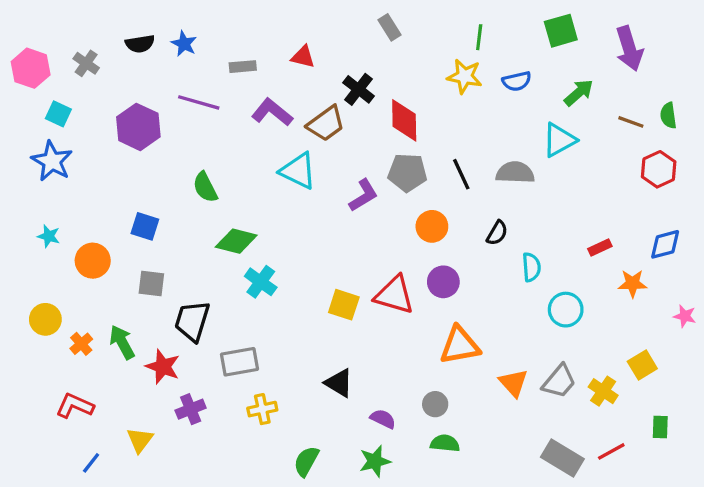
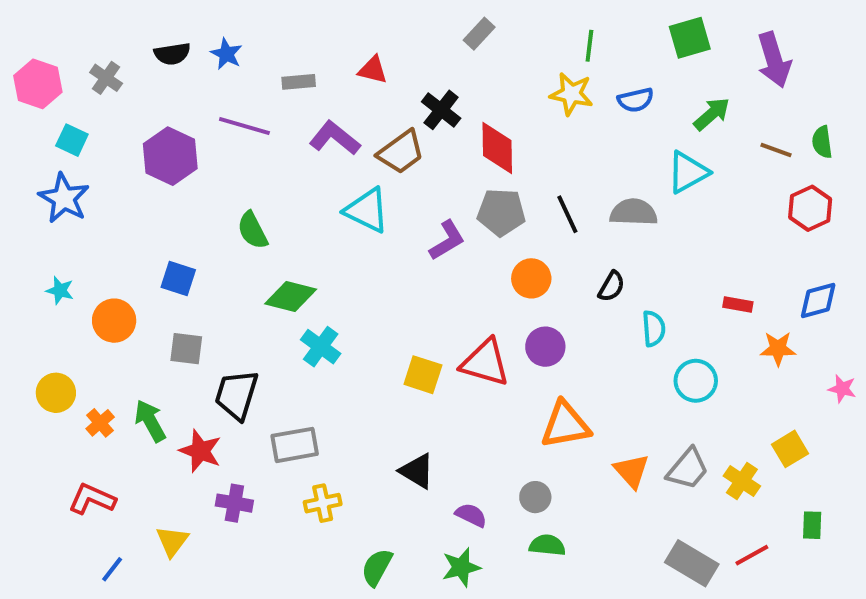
gray rectangle: (390, 27) -> (479, 34), turned 75
red rectangle: (600, 248) -> (738, 305), turned 35
purple cross: (191, 409) -> (234, 503), turned 32

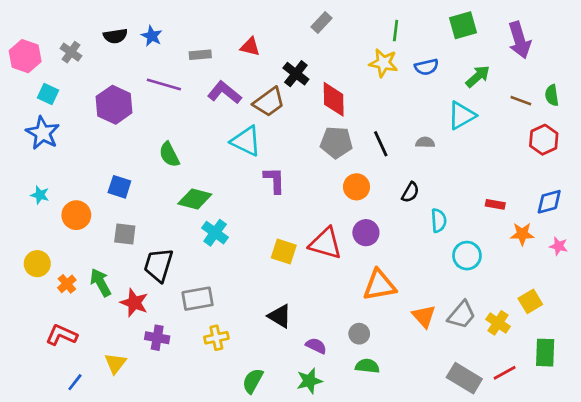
gray semicircle: (634, 212) -> (425, 142), size x0.6
purple L-shape: (447, 240) -> (274, 180), moved, turned -60
pink star: (842, 389) -> (559, 246), moved
green rectangle: (812, 525) -> (545, 353), size x1.5

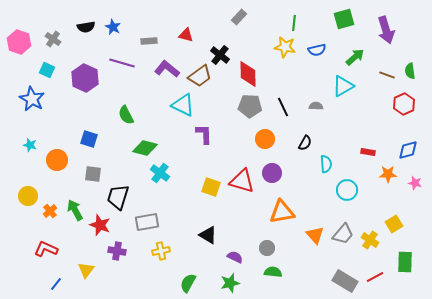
cyan square: (48, 94) -> (47, 70), moved

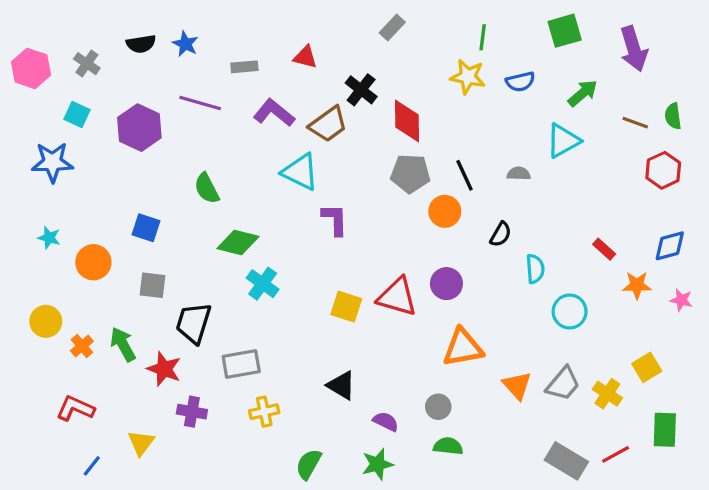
blue star: (32, 99) -> (52, 162), turned -30
orange circle: (265, 139) -> (445, 211), moved
red rectangle: (368, 152) -> (604, 249), turned 32

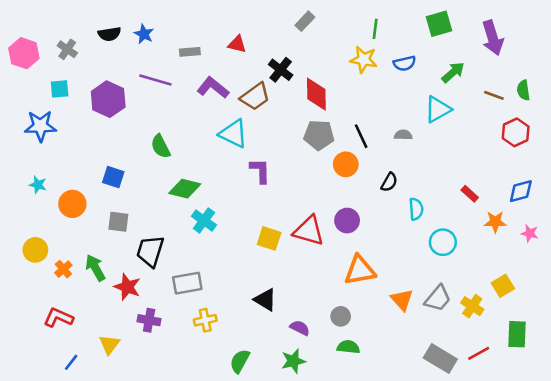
cyan square: (77, 114) -> (60, 89), turned -30

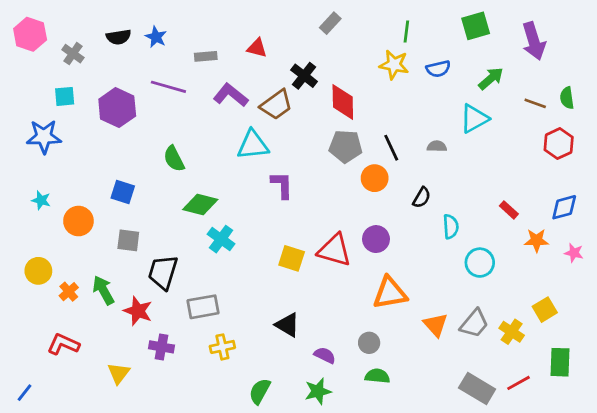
pink hexagon: (24, 53) -> (30, 34), moved
cyan triangle: (233, 134) -> (253, 145), turned -32
blue line: (71, 362) -> (25, 393), moved

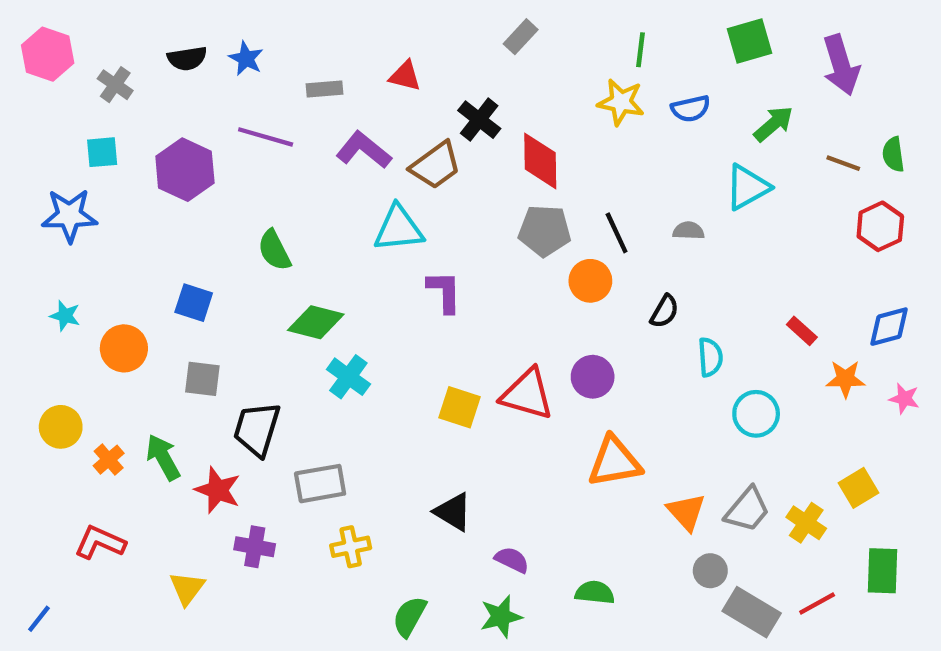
gray circle: (369, 343) -> (710, 571), moved

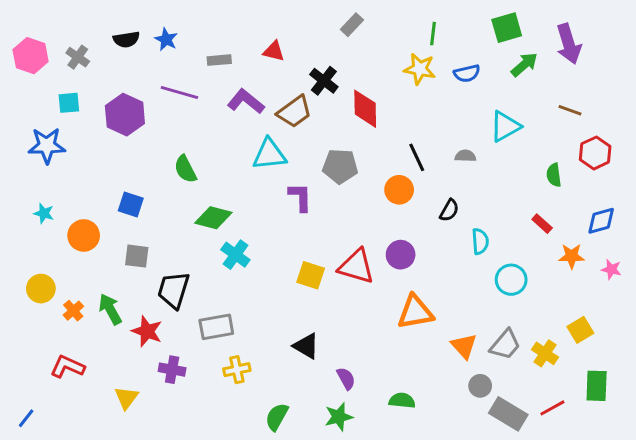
pink hexagon: (48, 54) -> (31, 56), moved
green arrow: (773, 124) -> (524, 64), moved
green semicircle: (893, 154) -> (554, 175), moved
gray pentagon: (545, 231) -> (340, 166), moved
purple semicircle: (512, 560) -> (346, 378), turned 35

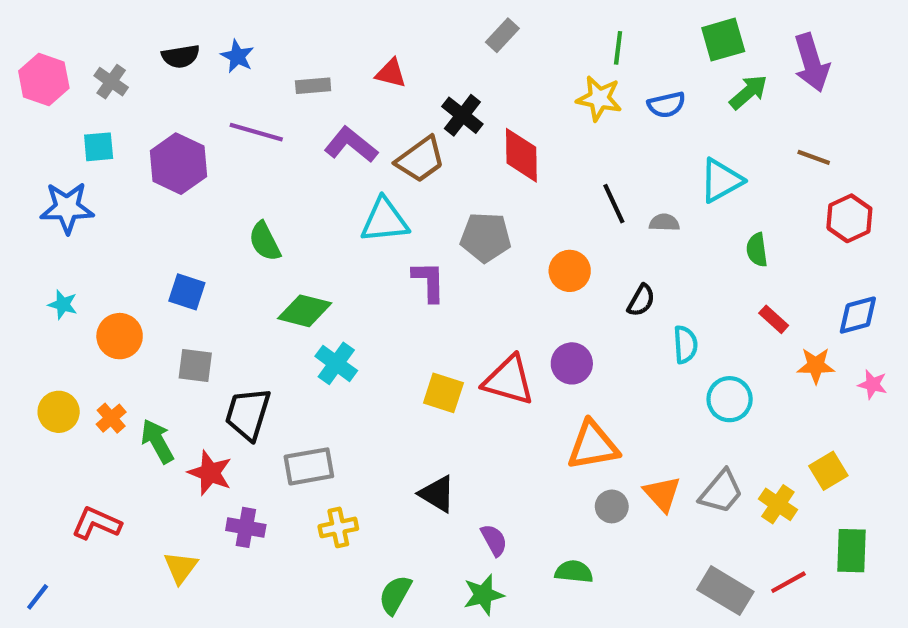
black line: (417, 157) -> (614, 204), moved
green semicircle: (554, 175) -> (757, 250), moved
orange cross: (73, 311) -> (111, 418), moved
gray circle: (480, 386) -> (612, 506), moved

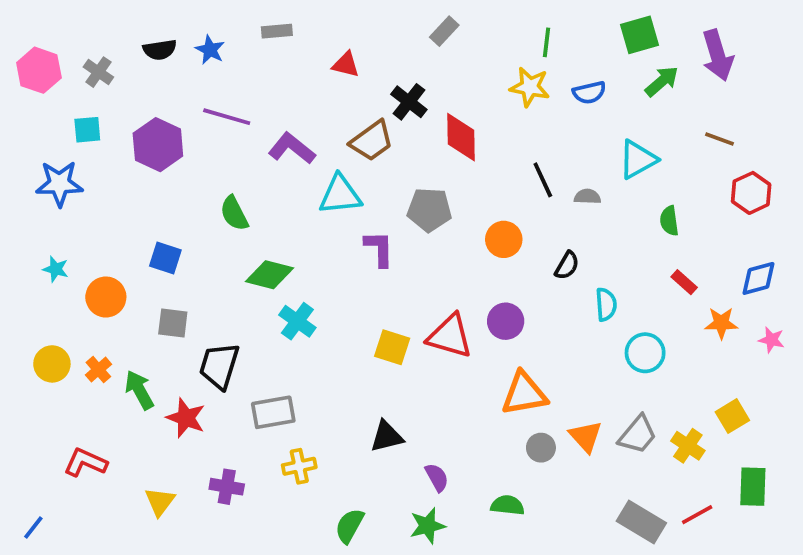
gray rectangle: (313, 86) -> (277, 31), moved
purple L-shape: (351, 145) -> (292, 148), moved
black triangle: (437, 494) -> (387, 436), turned -45
purple cross: (246, 527) -> (227, 487), moved

